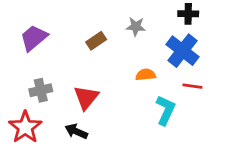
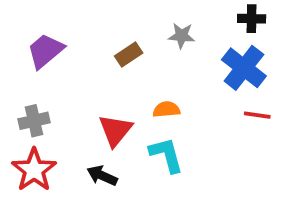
orange semicircle: (146, 75) -> (166, 109), moved
gray cross: (41, 90) -> (34, 121), moved
cyan L-shape: (166, 110) -> (166, 155), moved, turned -40

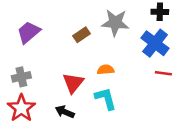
gray star: (182, 36) -> (115, 23), size x1.6

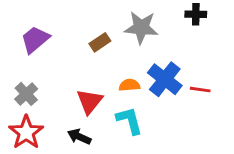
blue cross: (155, 43) -> (165, 79), moved
gray cross: (21, 77) -> (26, 94), turned -30

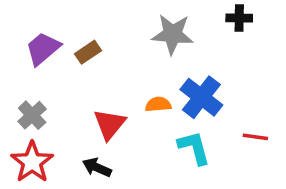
brown rectangle: (100, 42) -> (88, 52), moved
red line: (200, 90) -> (255, 137), moved
cyan L-shape: (129, 121) -> (194, 148), moved

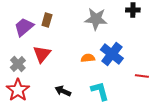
brown rectangle: (88, 52) -> (47, 20), moved, turned -40
red triangle: (110, 124) -> (42, 54), moved
cyan L-shape: (194, 148) -> (100, 91), moved
black arrow: (97, 167) -> (63, 91), moved

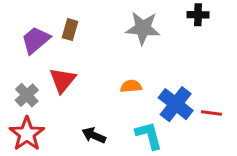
blue cross: (112, 54) -> (176, 104), moved

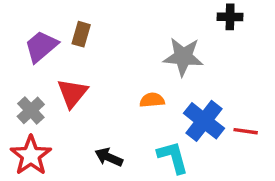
gray star: (143, 28) -> (183, 57), moved

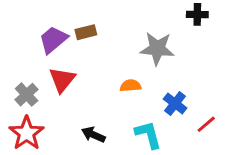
brown rectangle: (81, 34) -> (86, 32), moved, turned 60
purple trapezoid: (41, 46) -> (53, 40), moved
blue cross: (204, 121) -> (175, 103), size x0.7
red line: (246, 131) -> (206, 124), moved, turned -48

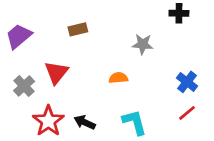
purple trapezoid: (53, 40) -> (19, 36), moved
gray star: (157, 49) -> (143, 44), size x0.7
blue cross: (175, 103) -> (187, 82), moved
red star: (27, 133) -> (48, 121), moved

